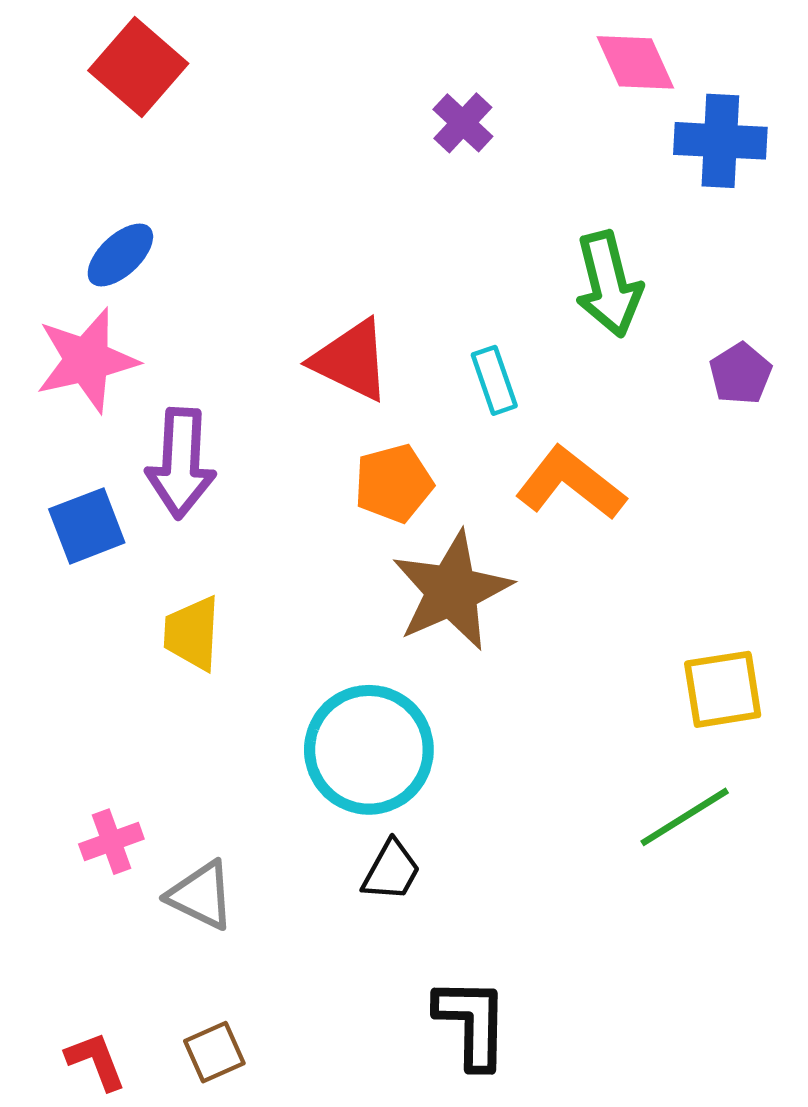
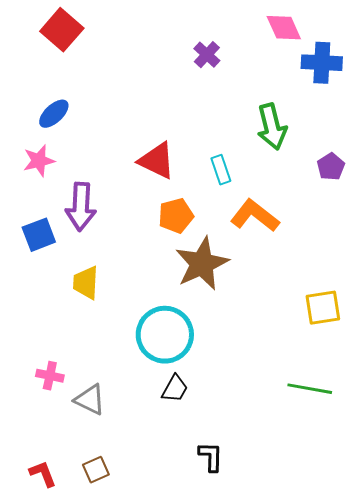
pink star: (87, 360) -> (39, 161), size x0.7
green line: (685, 817) -> (310, 389), moved, turned 42
pink cross: (111, 842) -> (50, 376), turned 32
black L-shape: (472, 1023) -> (211, 457), size x0.7

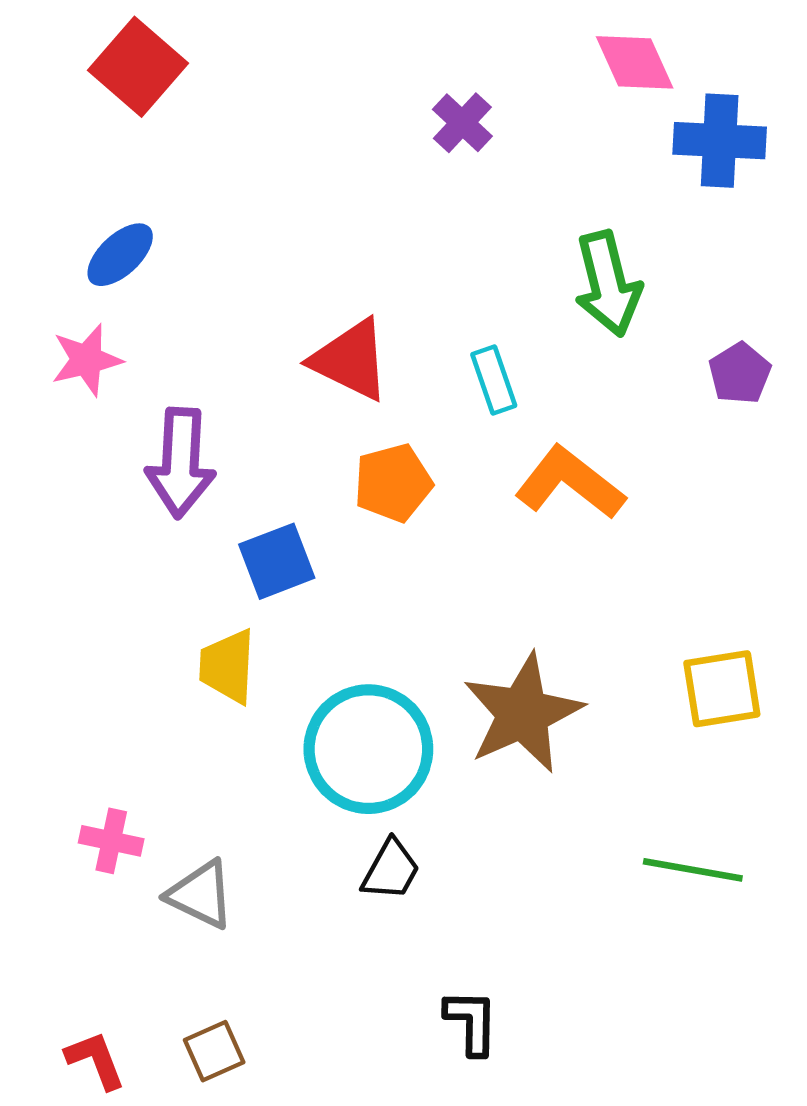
blue square: (39, 235) -> (277, 561), moved
brown star: (202, 264) -> (523, 713), moved
yellow trapezoid: (86, 283) -> (228, 666), moved

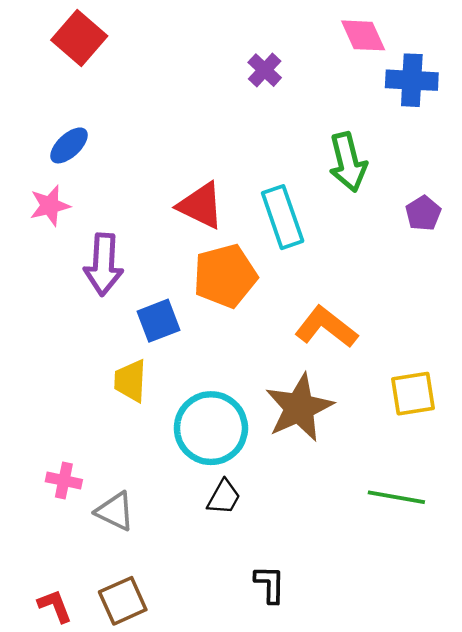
cyan rectangle: (494, 380) -> (283, 217), size x1.6
orange pentagon: (393, 483) -> (225, 276), size x1.4
orange L-shape: (570, 483) -> (326, 327), moved
brown square: (214, 1051) -> (123, 601), size x1.4

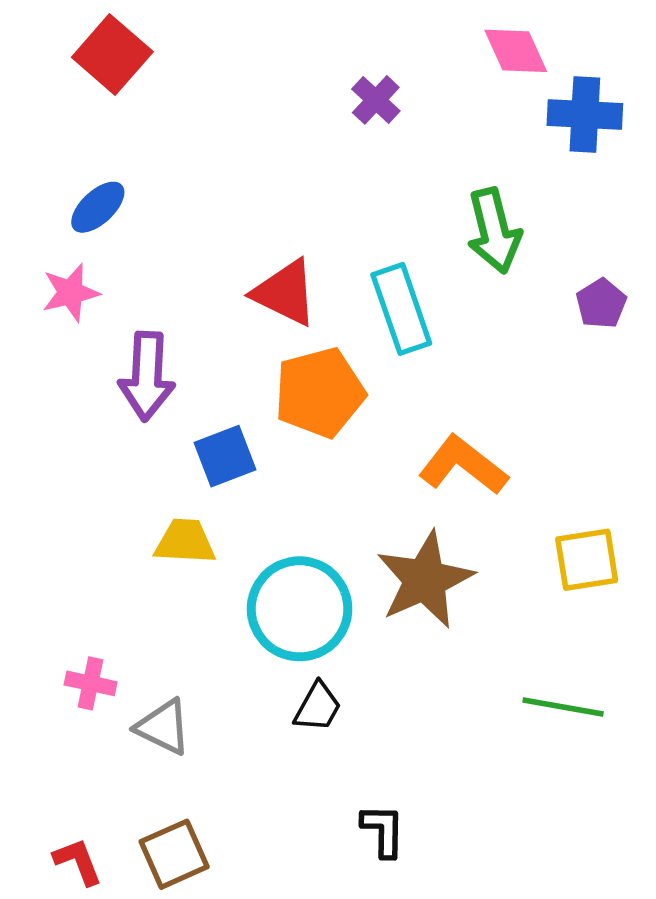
yellow trapezoid: (130, 381) -> (185, 542), turned 90

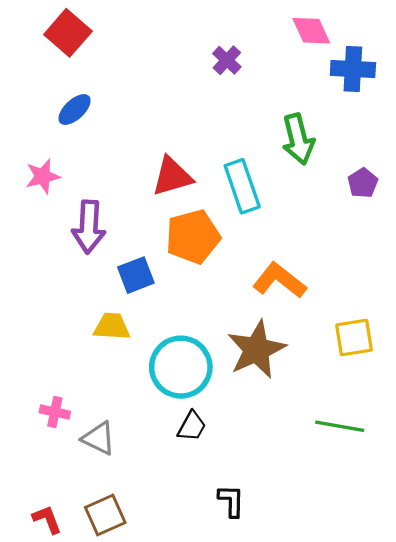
blue ellipse: (98, 207) -> (75, 110), moved
red triangle: (285, 293) -> (172, 176), turned -42

